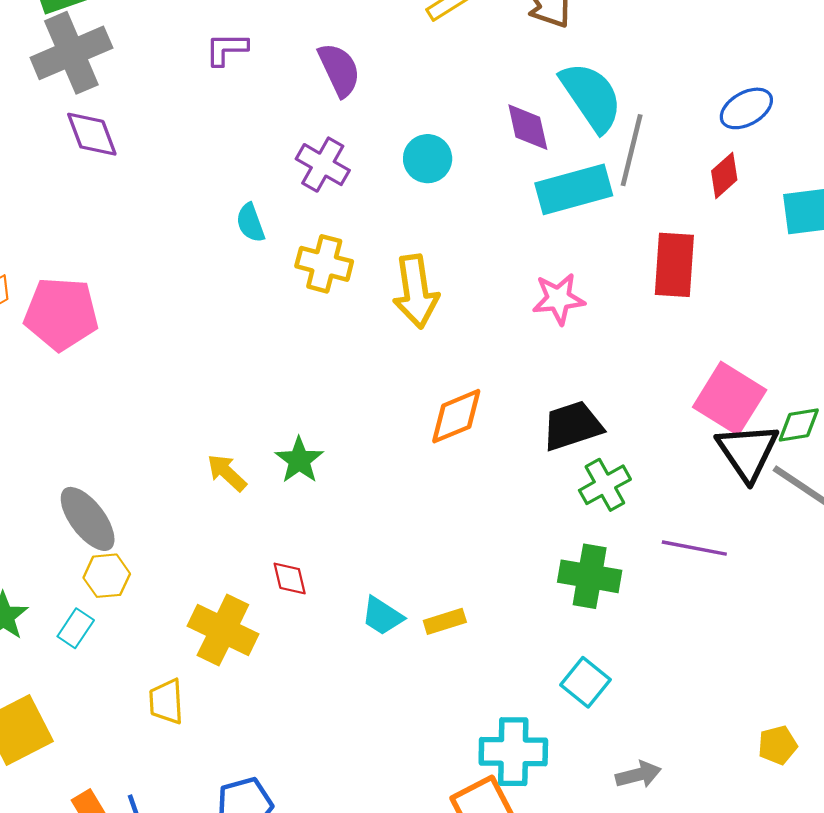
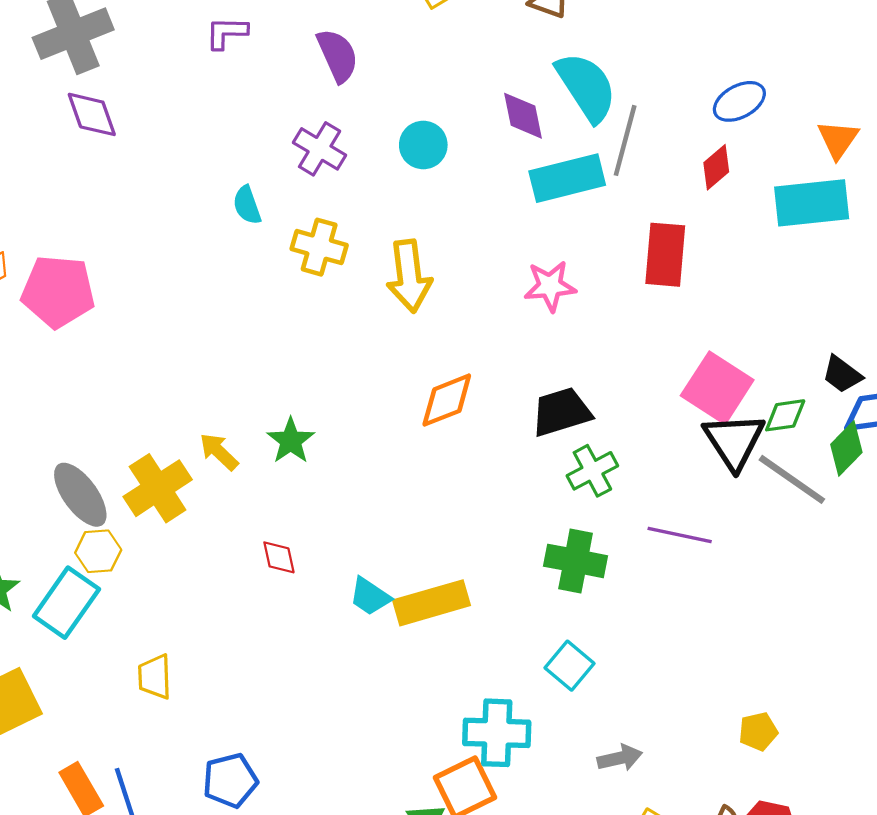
yellow rectangle: (445, 621) -> (432, 603), size x1.8
cyan rectangle: (76, 628) -> (66, 603), size x1.8
yellow cross: (223, 630) -> (158, 488), moved, turned 30

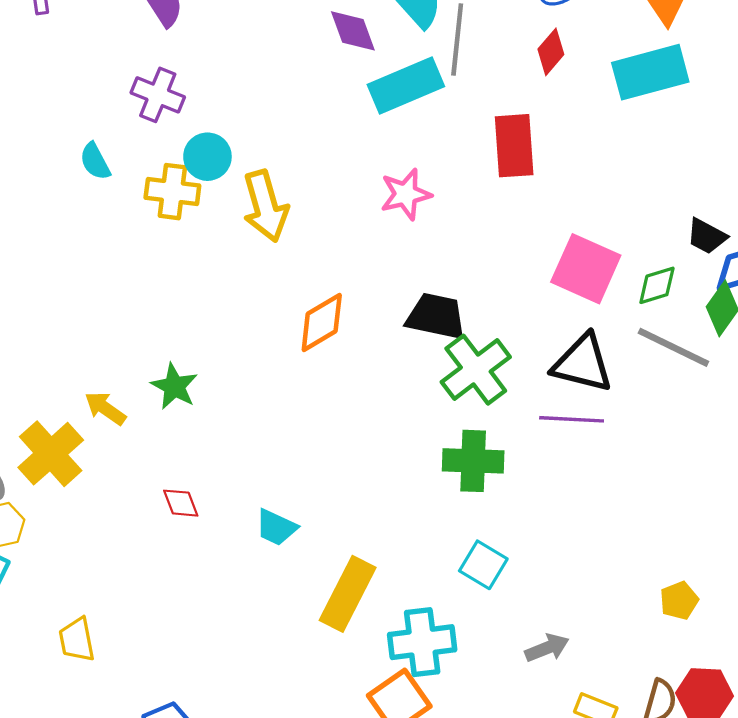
cyan circle: (423, 145) -> (207, 157), moved
black trapezoid: (561, 412) -> (436, 316), turned 38
black triangle: (734, 441) -> (583, 363), moved, turned -34
green cross: (592, 471) -> (476, 370), size x1.4
yellow rectangle: (432, 603) -> (348, 594), moved, turned -38

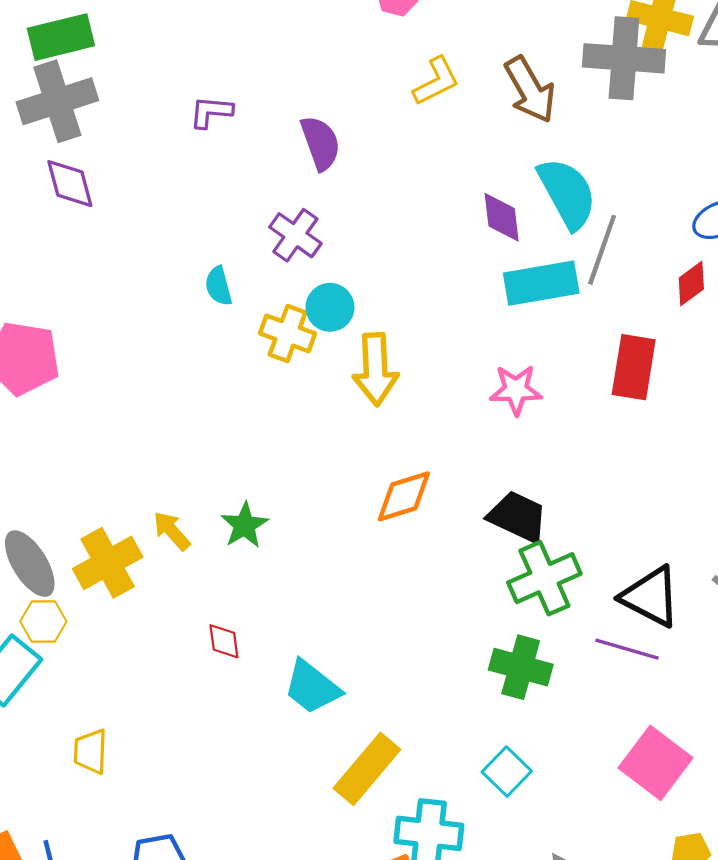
pink square: (586, 269) -> (655, 763), moved
cyan trapezoid: (276, 527) -> (312, 687), size x1.4

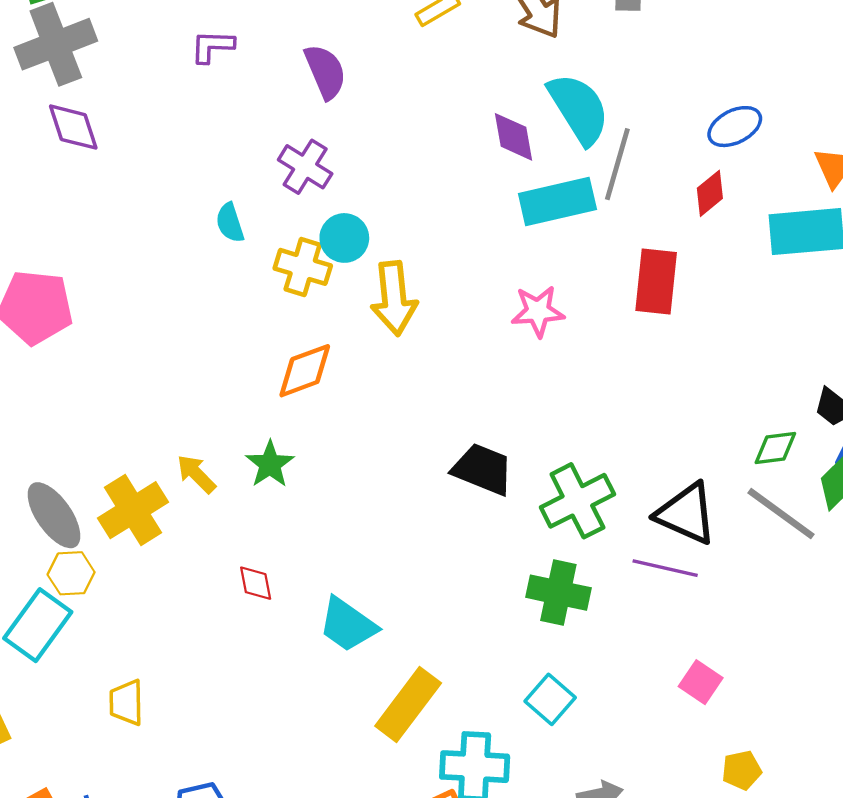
orange diamond: (404, 496) -> (305, 371), moved
black trapezoid: (518, 517) -> (483, 469), moved
pink square: (655, 763) -> (701, 682), size x0.6

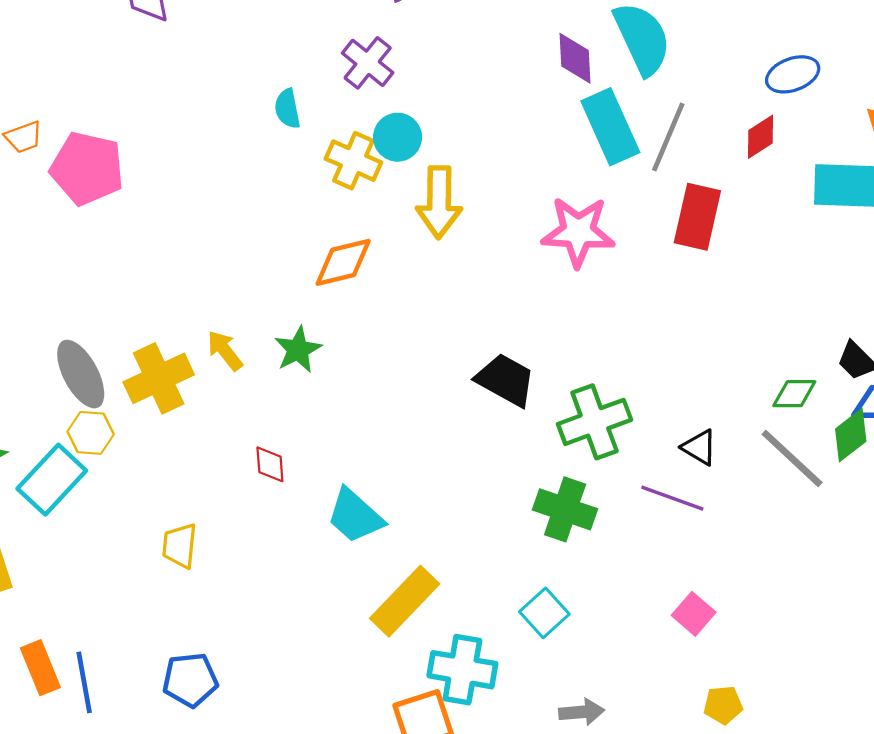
gray line: (617, 164) -> (668, 137), moved
cyan rectangle: (557, 201) -> (610, 127), turned 72
pink star: (538, 311) -> (578, 232), size x1.4
black triangle: (686, 514) -> (699, 447), size x0.6
yellow trapezoid: (126, 703) -> (180, 546), moved

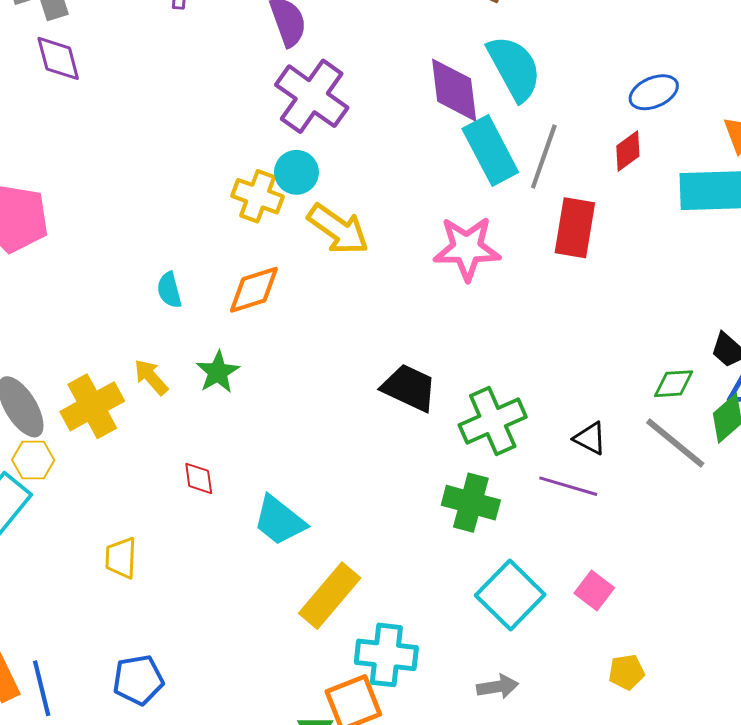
purple diamond: (575, 58) -> (454, 90), size x1.4
purple cross: (368, 63) -> (312, 96), moved, size x1.5
cyan semicircle: (287, 109) -> (169, 290), moved
yellow arrow: (439, 202) -> (338, 229), turned -52
cyan square: (544, 613) -> (510, 595), moved, size x1.5

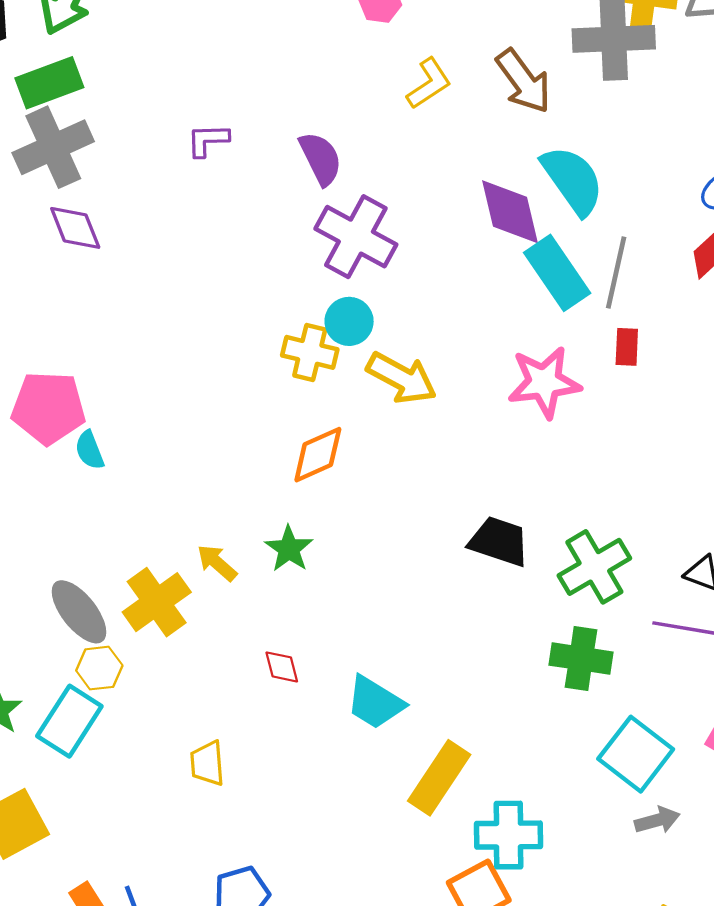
red rectangle: (575, 228) -> (627, 347), moved, size x0.6
cyan semicircle: (169, 290) -> (90, 450), moved
gray arrow: (498, 687) -> (657, 820), moved

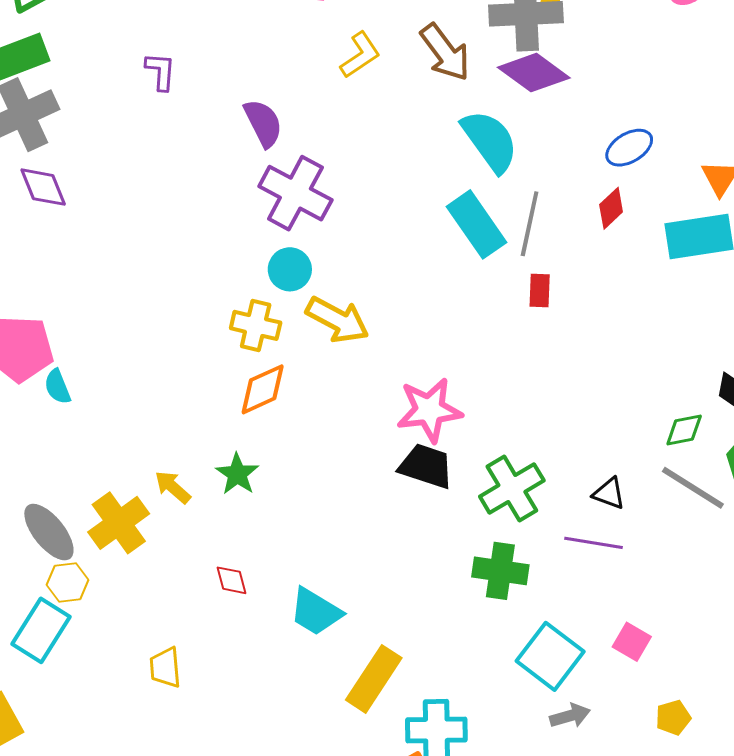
purple L-shape: (208, 140) -> (161, 71), moved, turned 96
purple diamond: (510, 212) -> (534, 73), moved, turned -40
yellow cross: (310, 352) -> (256, 325), moved
pink star: (544, 382) -> (429, 410), moved

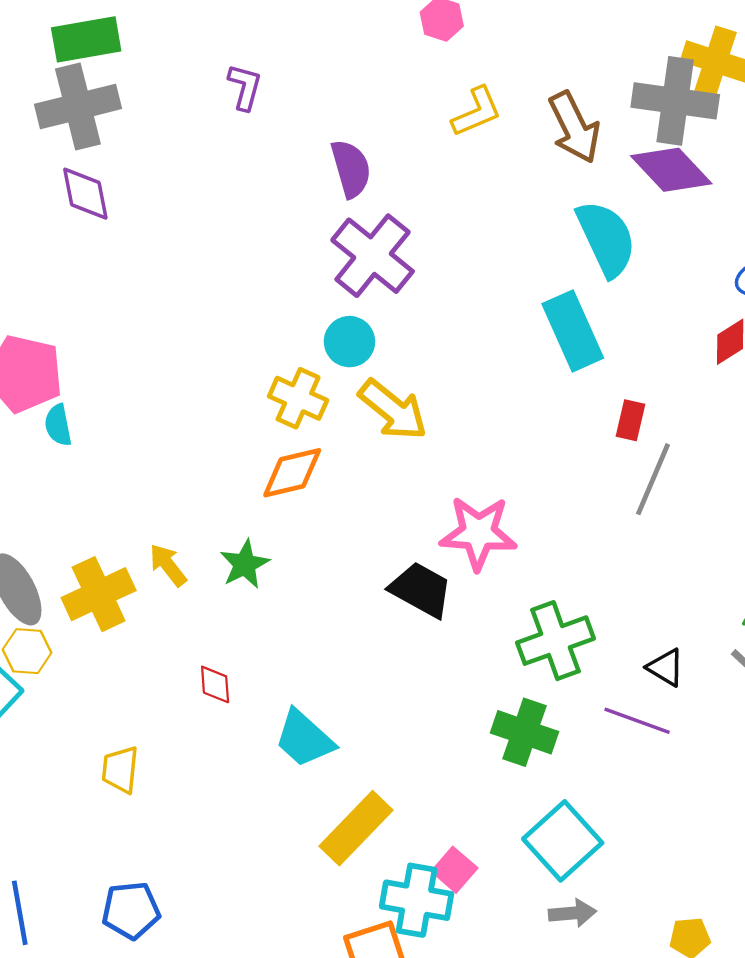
gray line: (530, 224) -> (653, 479), moved
black trapezoid: (426, 466) -> (421, 590), moved
pink square: (632, 642) -> (454, 870), moved

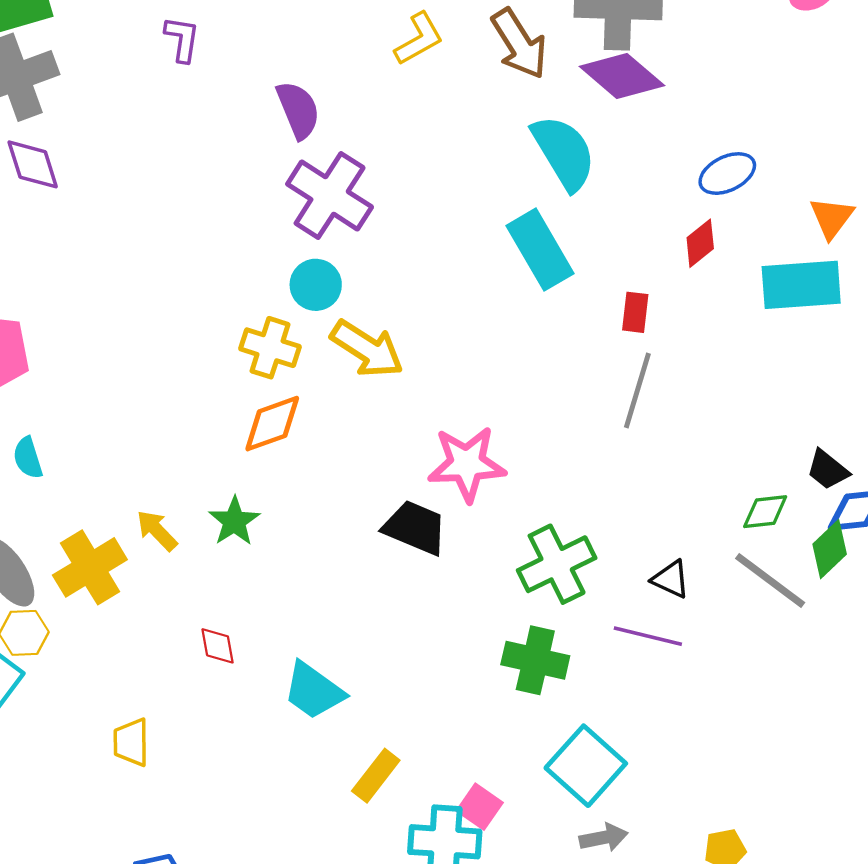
red rectangle: (630, 420) -> (635, 312), moved
cyan semicircle: (58, 425) -> (28, 458), moved
yellow rectangle: (356, 828) -> (376, 776), size x0.7

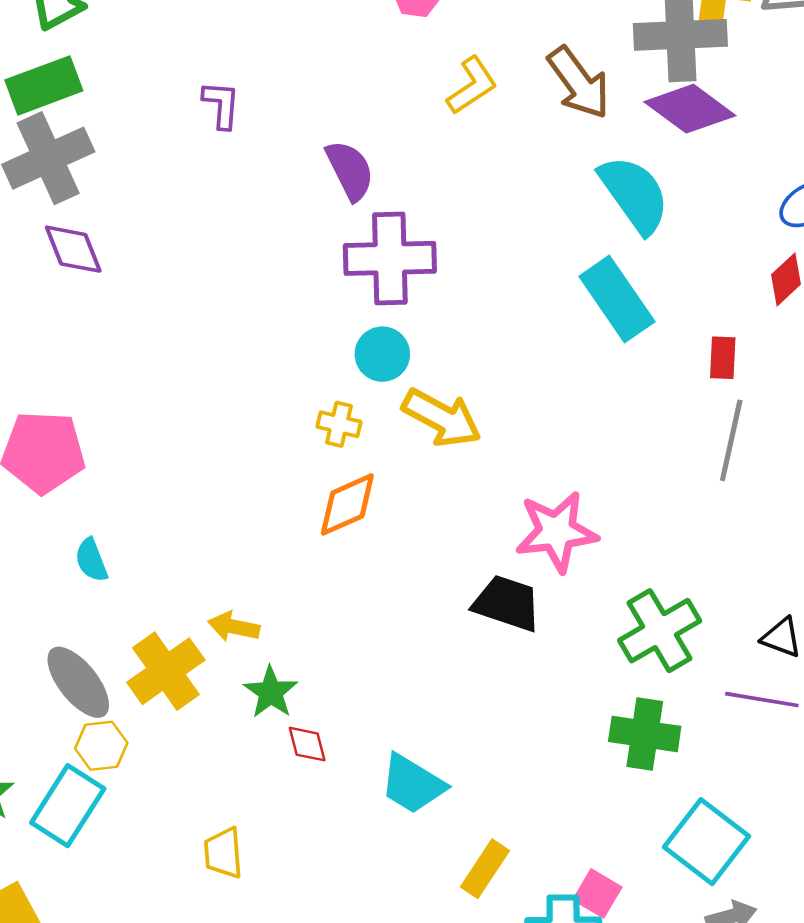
purple cross: (330, 196) -> (390, 258), turned -30
yellow cross: (270, 348) -> (339, 424), size x0.7
green star: (234, 521) -> (271, 692), moved
yellow arrow: (157, 530) -> (234, 627), turned -30

